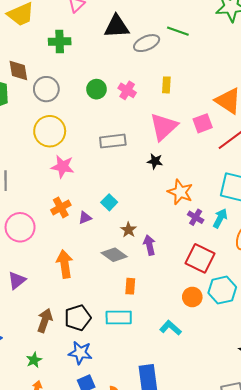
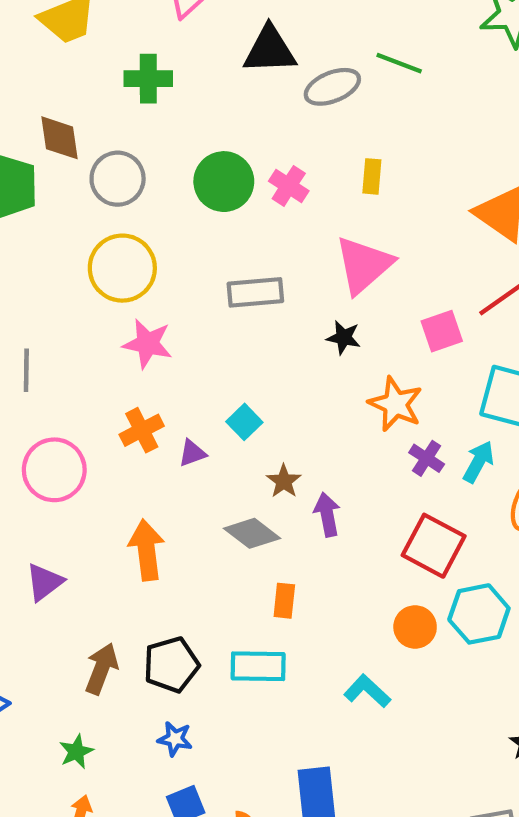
green circle: (97, 89) -> (224, 182), size x1.4
pink square: (203, 123) -> (442, 331), moved
blue star: (80, 353) -> (175, 739), size x0.7

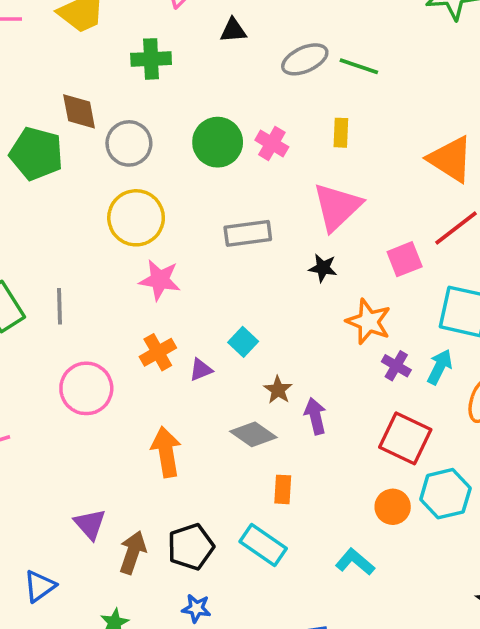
black triangle: (270, 50) -> (233, 30), moved, size x0.6
green line: (399, 63) -> (359, 66), moved
purple triangle: (44, 582) -> (90, 524), moved, turned -32
cyan rectangle: (258, 666) -> (263, 545), turned 36

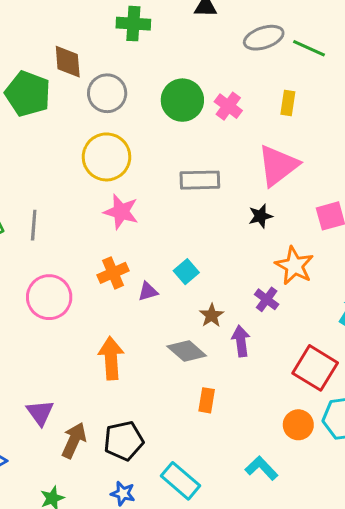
black star: (323, 268) -> (260, 216), turned -30
purple cross: (396, 366) -> (267, 299), moved
cyan rectangle: (263, 545) -> (180, 481), moved

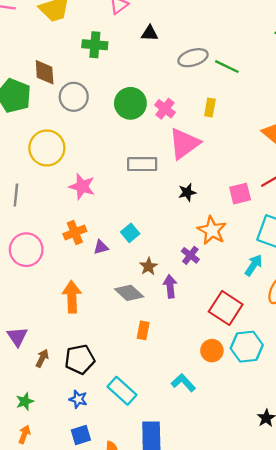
yellow circle: (106, 157) -> (47, 148), moved
pink triangle: (278, 166) -> (184, 144), moved
brown arrow: (74, 440) -> (42, 358), size x0.7

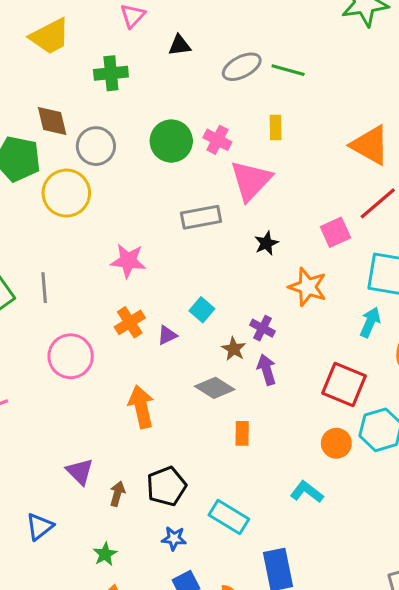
yellow circle: (47, 148) -> (66, 193), moved
purple cross: (190, 255) -> (262, 328), moved

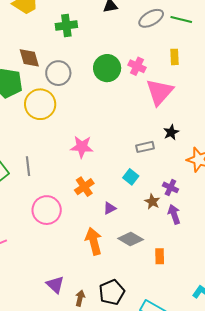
gray rectangle: (201, 217) -> (145, 147), moved, size x0.7
purple triangle: (167, 335) -> (110, 208), moved
gray diamond: (215, 388) -> (131, 239), moved

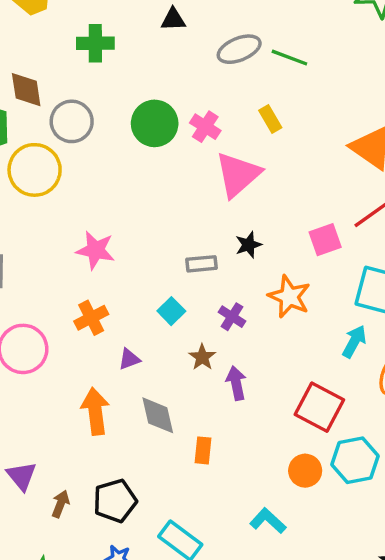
yellow rectangle: (175, 57) -> (270, 119), turned -35
purple cross: (170, 187) -> (232, 317), moved
gray diamond: (131, 239) -> (158, 415), turned 40

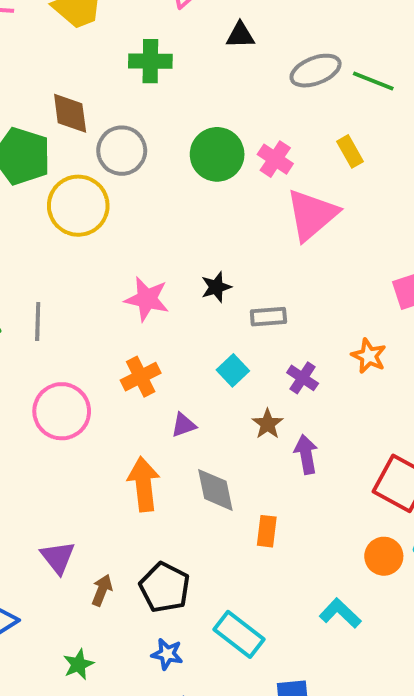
black star: (249, 245) -> (216, 287), moved
orange star: (289, 297) -> (369, 356), size x0.7
black pentagon: (115, 501) -> (165, 587), turned -30

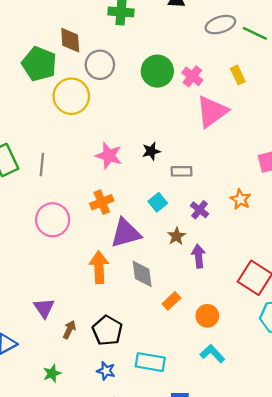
purple triangle: (184, 425) -> (126, 233), size x2.0
orange rectangle: (267, 531) -> (171, 301), turned 36
orange circle: (384, 556) -> (207, 316), moved
cyan rectangle: (239, 634) -> (150, 362), turned -32

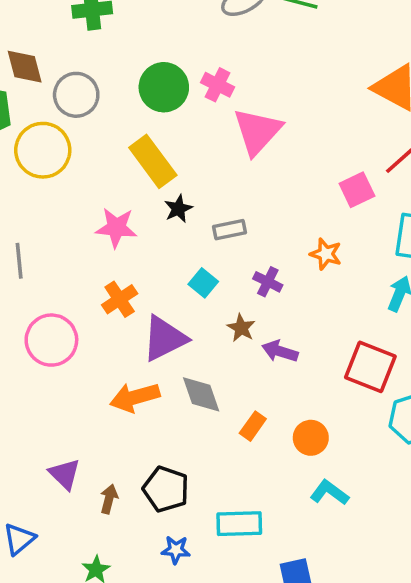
yellow rectangle: (238, 75) -> (153, 161), moved, size x1.8
purple arrow: (198, 256) -> (280, 351), turned -55
orange arrow: (99, 267) -> (135, 397), turned -92

